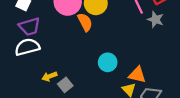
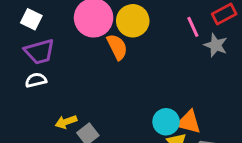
white semicircle: (27, 47) -> (36, 80), size x0.6
cyan circle: (108, 62) -> (166, 122), moved

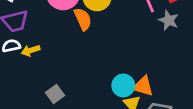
yellow arrow: (66, 122) -> (31, 50), moved

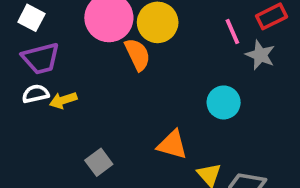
cyan circle: (123, 85) -> (224, 102), moved
orange triangle: (143, 86) -> (172, 145), moved

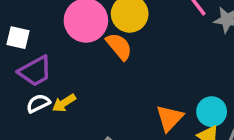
cyan circle: (224, 102) -> (212, 112), moved
orange triangle: (172, 145) -> (170, 118), turned -48

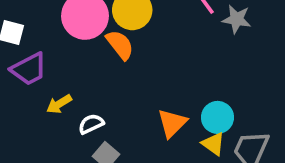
white semicircle: (38, 103) -> (91, 124), moved

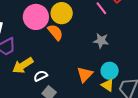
gray star: (237, 19) -> (101, 41), moved
yellow arrow: (59, 104) -> (23, 65), size x1.5

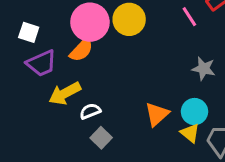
orange semicircle: (55, 32) -> (81, 50), moved, turned 78
gray star: (101, 41) -> (204, 69), moved

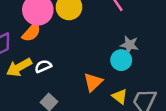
white semicircle: (90, 111) -> (43, 66), moved
cyan circle: (194, 112) -> (121, 60), moved

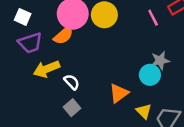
gray star: (129, 45) -> (160, 61), turned -30
white semicircle: (43, 66) -> (72, 82), moved, turned 63

